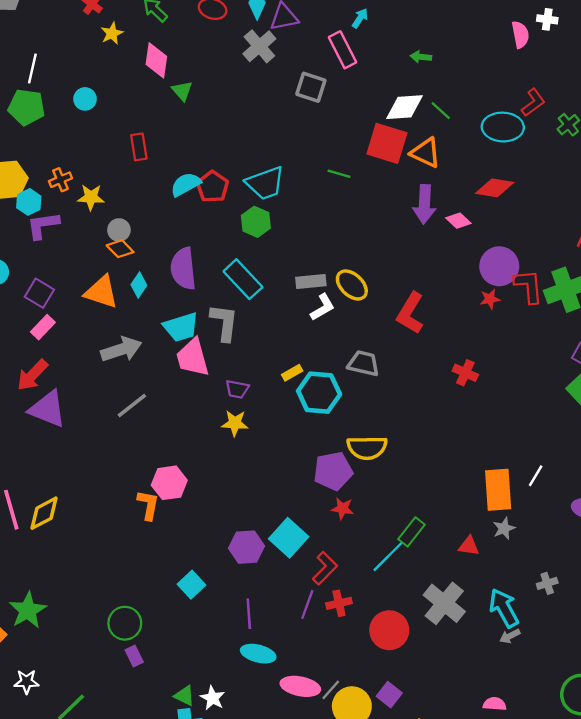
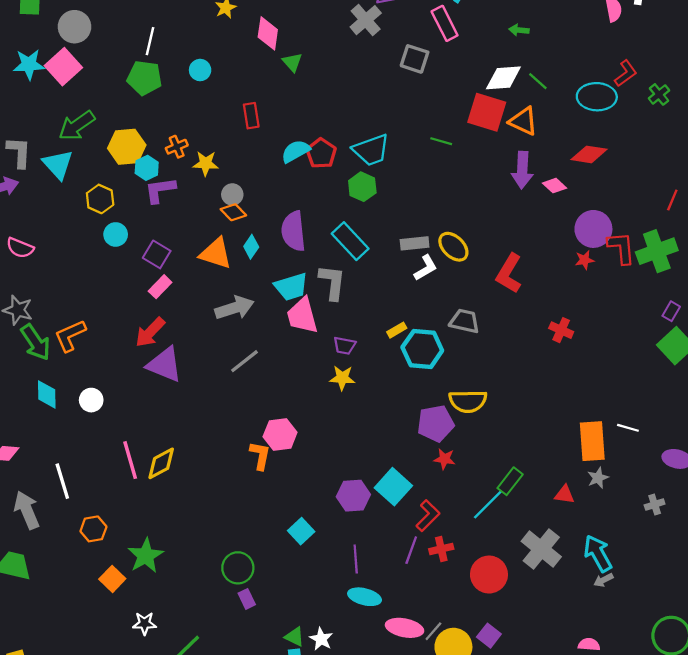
white line: (536, 476) -> (628, 428), turned 75
gray cross: (547, 583) -> (655, 505), moved

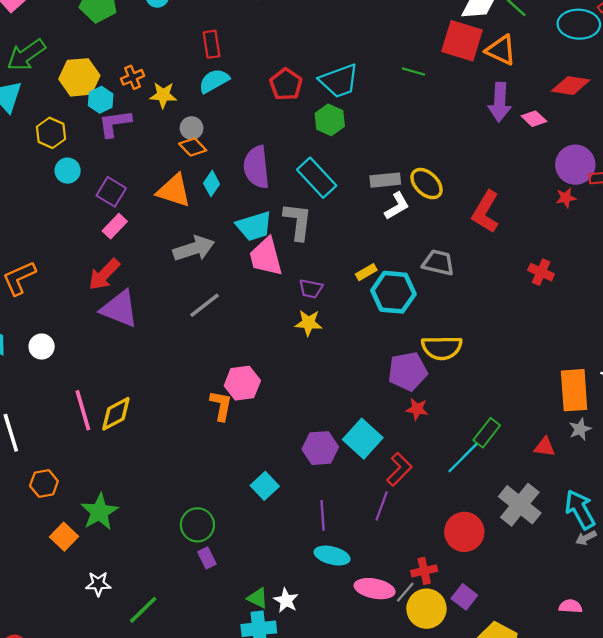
cyan semicircle: (296, 151) -> (214, 81), moved
red cross: (441, 549) -> (424, 571), moved

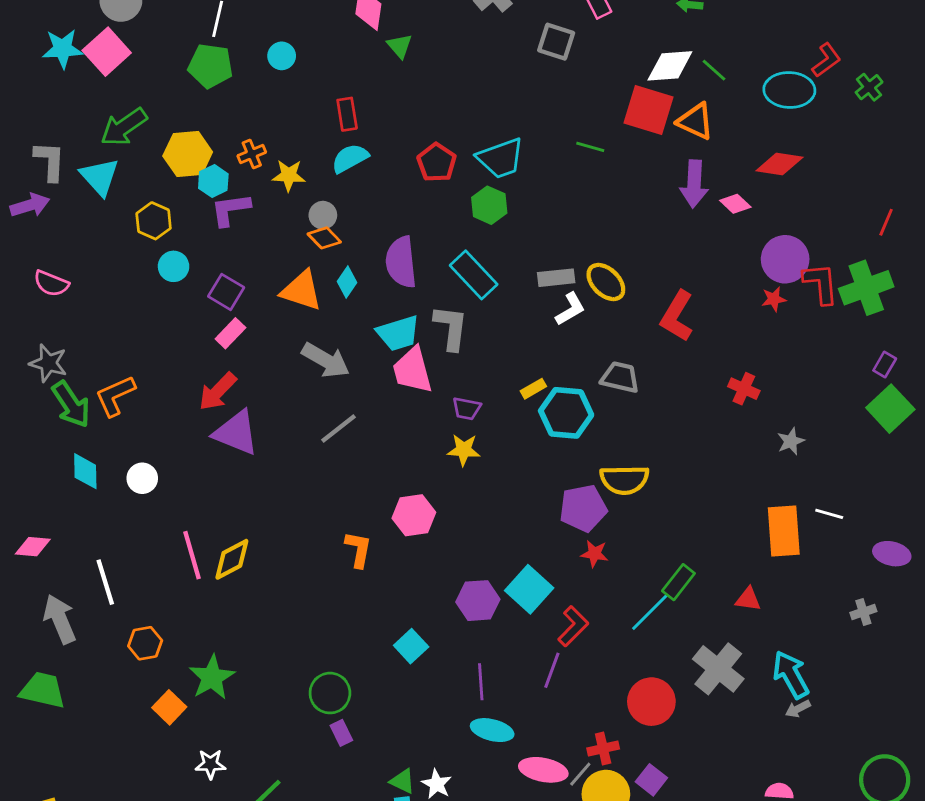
gray arrow: (194, 249) -> (326, 360), turned 48
pink hexagon: (242, 383) -> (414, 515), moved
gray star: (580, 429) -> (791, 441), moved

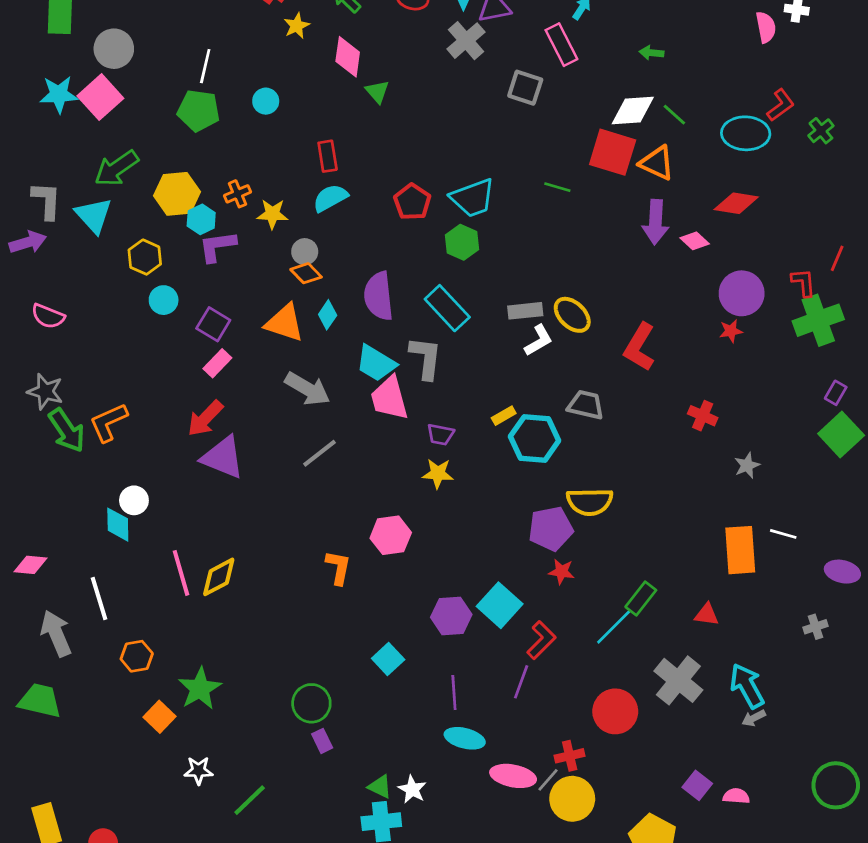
red L-shape: (821, 283) -> (803, 283), moved, size x0.7
cyan trapezoid: (398, 333) -> (376, 363), turned 48
cyan diamond: (85, 471) -> (118, 525), moved
purple square: (651, 780) -> (697, 785), moved

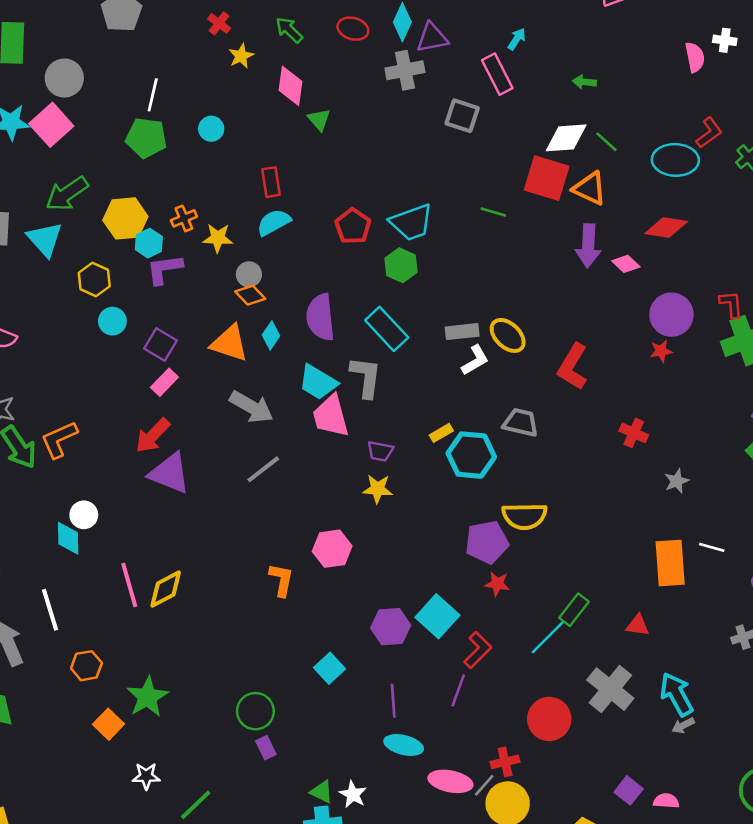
gray cross: (466, 41) -> (405, 70), turned 30

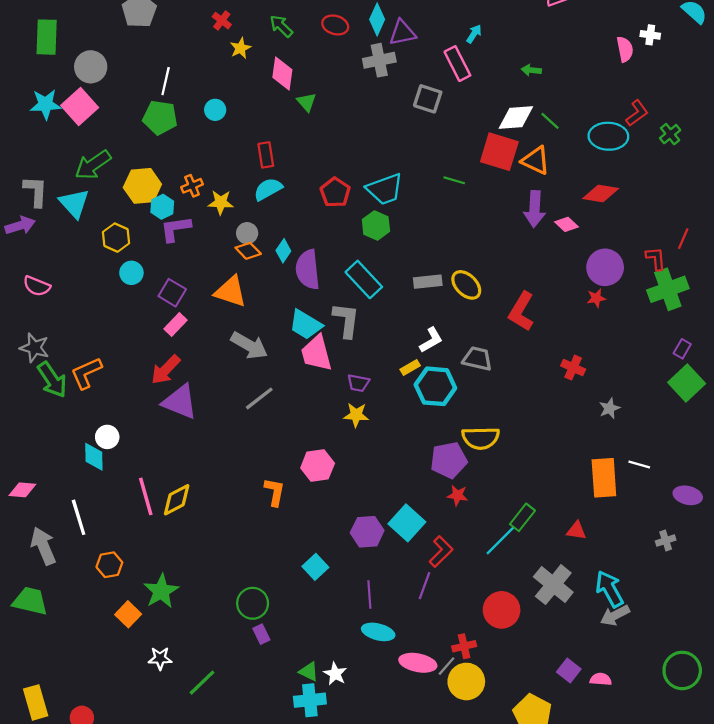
cyan diamond: (271, 335) -> (283, 251), moved
white L-shape: (475, 360) -> (431, 340), moved
gray arrow: (683, 725) -> (615, 615), size x1.5

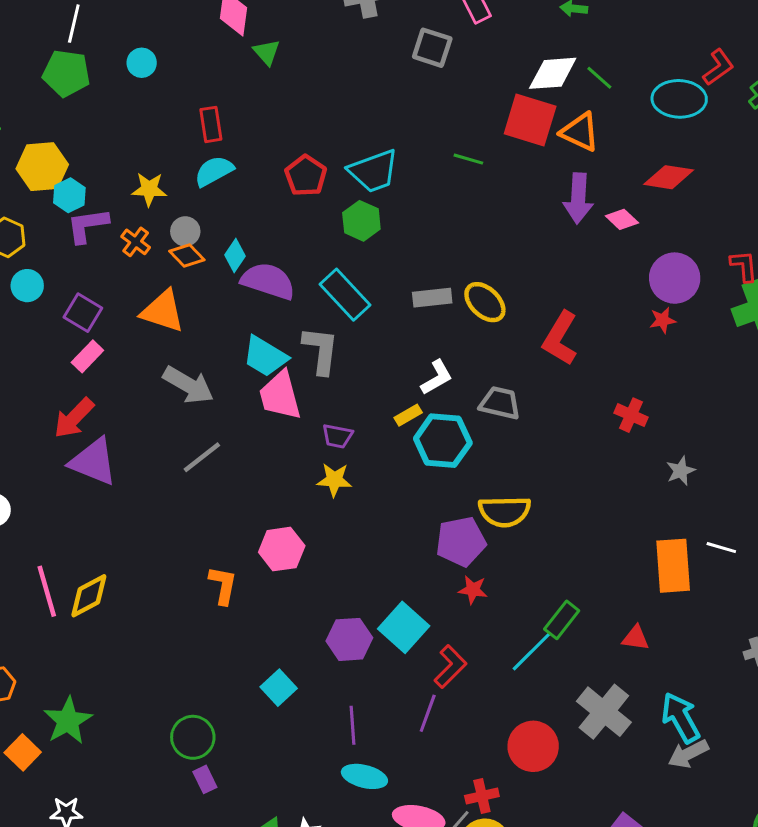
orange cross: (192, 186) -> (136, 242), moved, turned -30
purple semicircle: (308, 270) -> (268, 281), turned 114

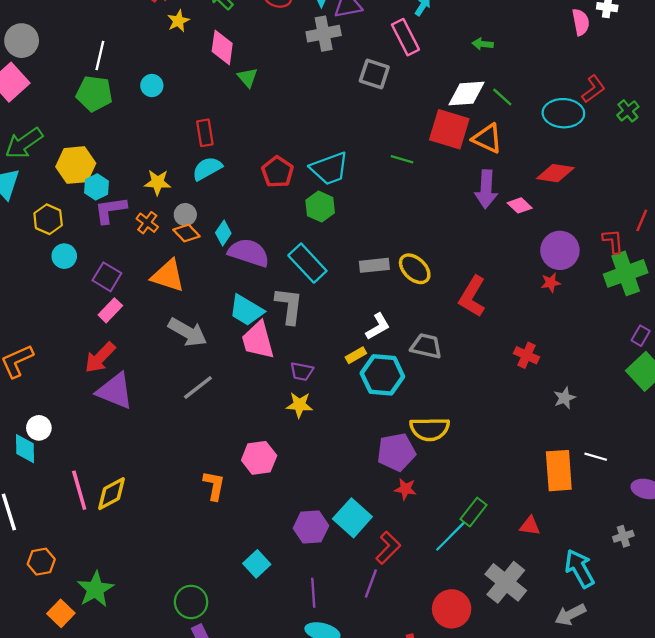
cyan arrow: (681, 718) -> (580, 569), moved

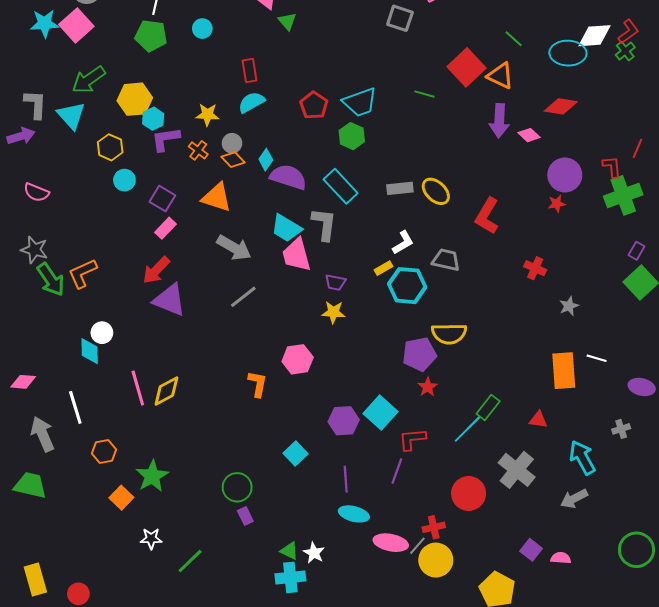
red L-shape: (593, 89) -> (628, 32), moved
white diamond: (467, 94) -> (595, 36), moved
red square: (449, 129) -> (467, 67), turned 30
red star: (405, 489) -> (428, 387), turned 30
red L-shape: (388, 548) -> (412, 439), turned -140

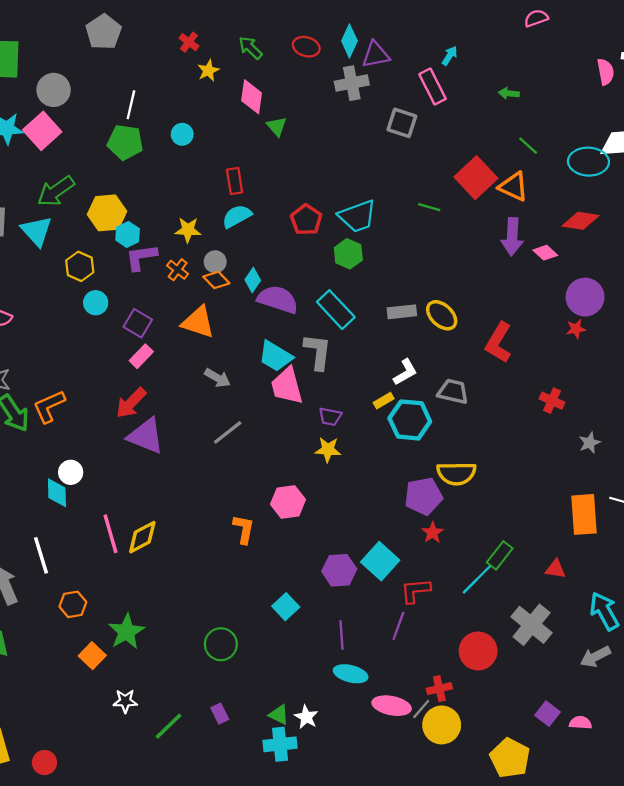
gray arrow: (234, 248) -> (217, 378), size x0.7
purple rectangle: (245, 516) -> (220, 714), moved

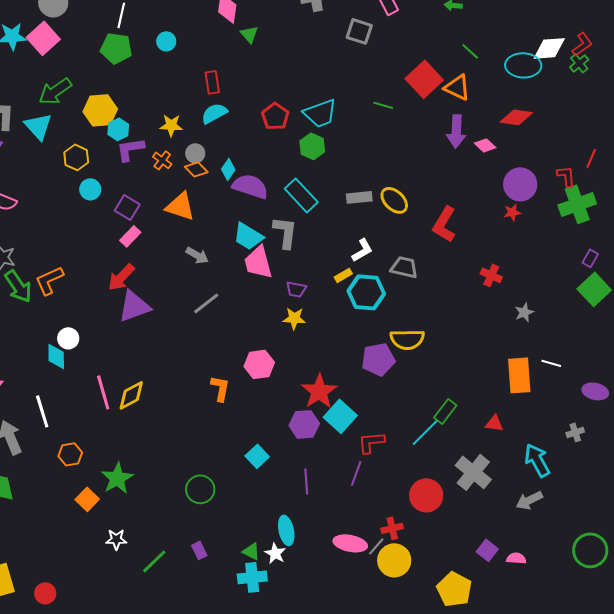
purple triangle: (146, 436) -> (134, 306), turned -42
red star: (433, 533) -> (319, 391), moved, size x1.8
cyan ellipse: (351, 674) -> (286, 530), moved, turned 64

